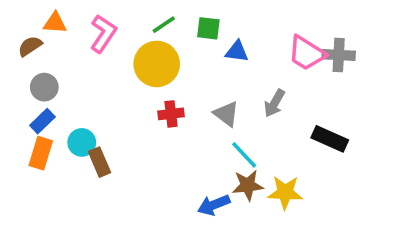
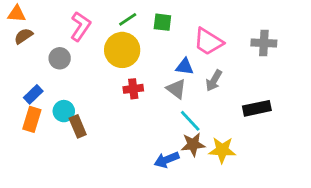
orange triangle: (55, 23) -> (17, 14), moved
blue triangle: (237, 51) -> (185, 67), moved
pink trapezoid: (307, 53) -> (208, 42), moved
gray circle: (44, 87) -> (60, 58), moved
black rectangle: (330, 139) -> (257, 108), turned -36

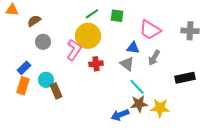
pink L-shape: (80, 26) -> (74, 50), moved
brown semicircle: (24, 36) -> (34, 21), moved

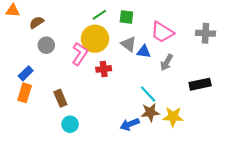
gray triangle: (127, 64) -> (129, 44), moved
cyan circle: (46, 80) -> (70, 124), moved

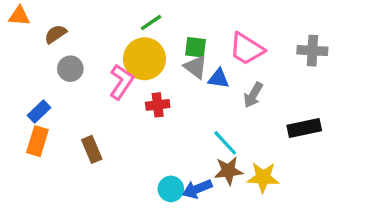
green square: (126, 17) -> (196, 47), moved
cyan circle: (70, 124) -> (171, 189), moved

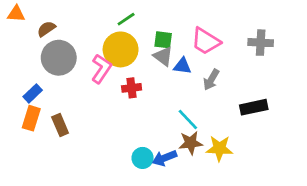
gray circle: (70, 69) -> (59, 58), size x1.6
brown rectangle: (92, 149) -> (60, 125), moved

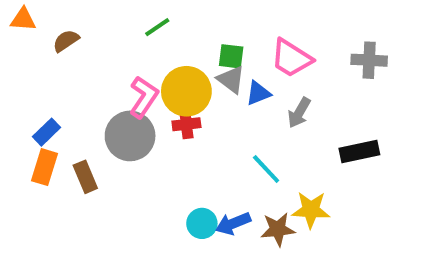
green line: (126, 19) -> (157, 27), moved
yellow circle: (121, 49) -> (186, 91), moved
gray circle: (59, 58) -> (130, 136), moved
blue triangle: (182, 66) -> (258, 93), turned -30
brown star: (191, 143) -> (278, 229), moved

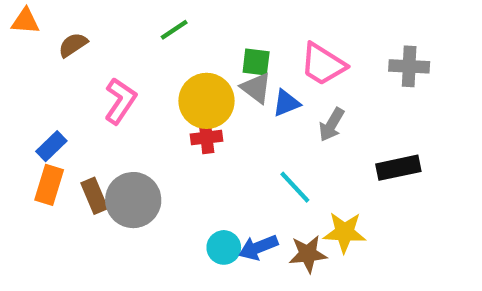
pink L-shape: (144, 97) -> (120, 101), moved
gray circle: (130, 136) -> (133, 200), moved

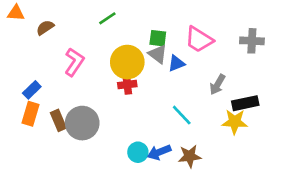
gray arrow: (332, 125) -> (217, 85), moved
yellow star: (344, 232) -> (235, 122), moved

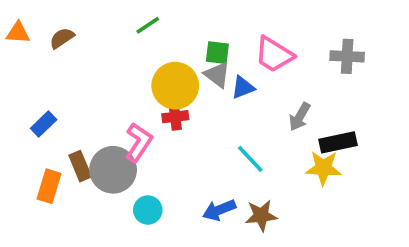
orange triangle: (16, 13) -> (18, 33), moved
pink L-shape: (74, 62) -> (139, 142), moved
orange rectangle: (30, 114) -> (49, 186), moved
cyan circle: (138, 152) -> (148, 210), moved

